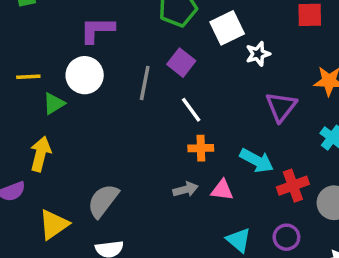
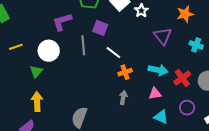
purple L-shape: (97, 30) -> (62, 22), moved
yellow line: (28, 77) -> (16, 47), moved
gray arrow: (185, 189) -> (123, 98), turned -48
pink triangle: (222, 190) -> (155, 94), moved

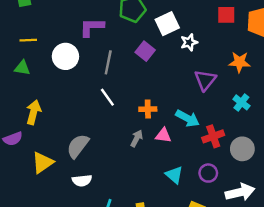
purple square: (100, 28) -> (145, 51), moved
white line: (113, 52) -> (107, 97), moved
green triangle: (36, 71) -> (22, 68), moved, turned 40
pink triangle: (155, 94) -> (163, 135), moved

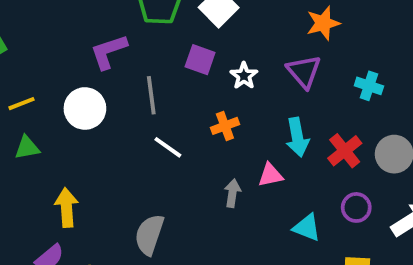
white star: (189, 42) -> (244, 76), moved
orange star: (240, 62) -> (323, 23), moved
orange cross: (148, 109) -> (225, 126), moved
cyan arrow: (187, 118) -> (297, 137), turned 70

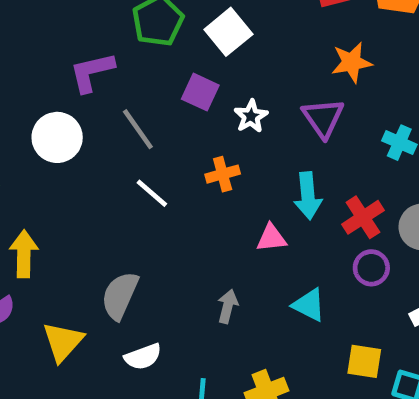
gray line: (151, 95) -> (138, 129), turned -33
gray arrow: (232, 193) -> (228, 306), moved
purple circle: (356, 207) -> (371, 268), moved

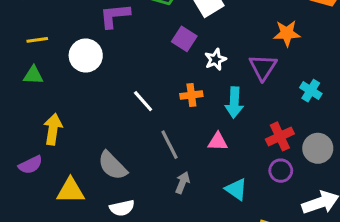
gray line: (138, 129) -> (170, 145), moved
cyan arrow: (308, 196) -> (234, 103), moved
gray semicircle: (120, 296) -> (112, 166), turned -76
yellow triangle: (63, 342) -> (71, 191), turned 40

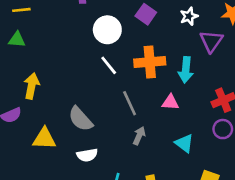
white circle: (86, 56) -> (107, 30), moved
white star: (215, 59) -> (189, 16), moved
orange cross: (191, 95) -> (150, 62), size x1.6

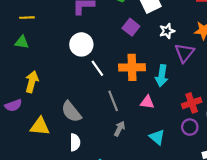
white circle: (107, 30) -> (81, 44), moved
white semicircle: (87, 155) -> (75, 142), turned -84

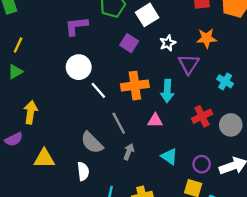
yellow line: (27, 18) -> (18, 45), turned -56
green triangle: (22, 42) -> (15, 72), turned -32
gray semicircle: (71, 112) -> (92, 143), moved
purple circle: (190, 127) -> (202, 164), moved

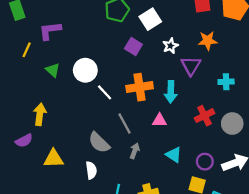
purple L-shape: (76, 26) -> (50, 31), moved
green triangle: (15, 72) -> (53, 70), moved, turned -48
cyan cross: (225, 81) -> (226, 82), turned -32

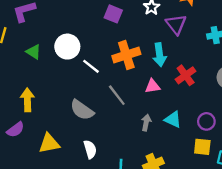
red cross: (205, 116) -> (186, 75), moved
gray semicircle: (99, 143) -> (82, 110), moved
gray arrow: (135, 151) -> (146, 123), moved

